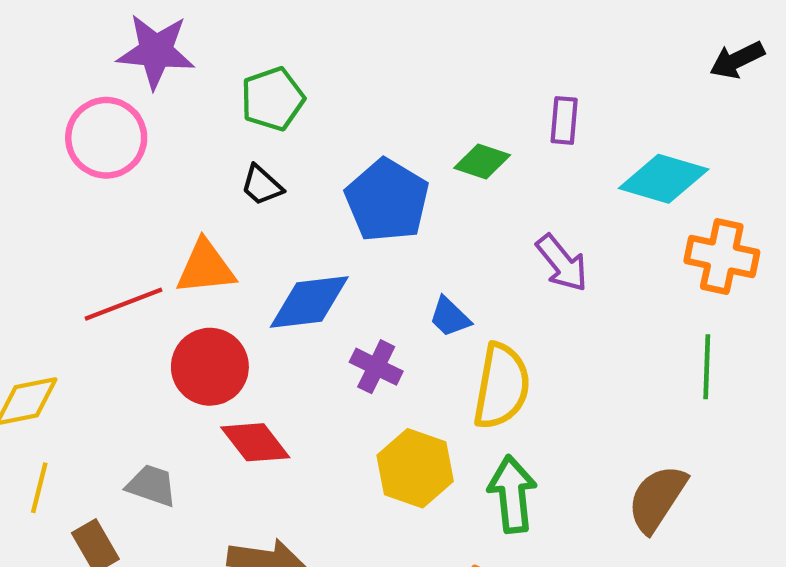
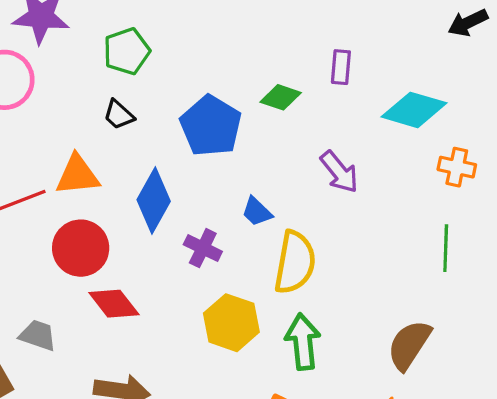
orange cross: (722, 257) -> (457, 167), size x0.7
blue diamond: (309, 302) -> (154, 200), turned -54

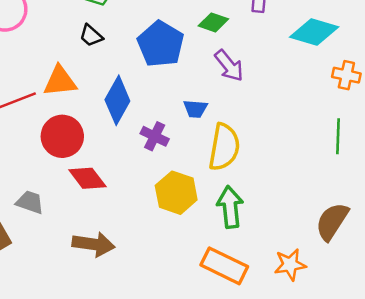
purple arrow: (339, 172) -> (229, 66), moved
blue trapezoid: (257, 212) -> (195, 109), turned -40
brown semicircle: (409, 345) -> (332, 221), moved

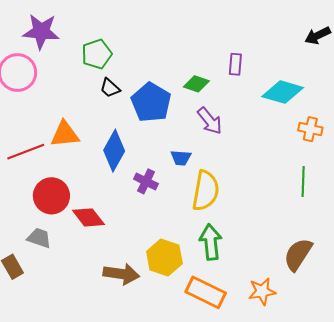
black trapezoid: (91, 36) -> (110, 88), moved
red circle: (62, 136) -> (51, 196), moved
yellow hexagon: (176, 193) -> (164, 257), moved
brown arrow: (93, 244) -> (121, 274), moved

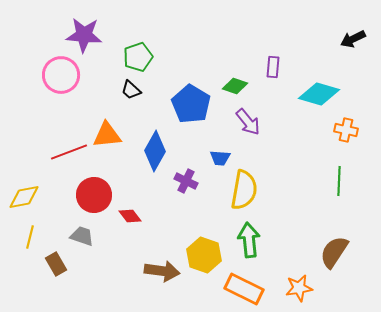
black trapezoid: (110, 88) -> (131, 90), moved
red diamond: (88, 217) -> (130, 216), size x0.7

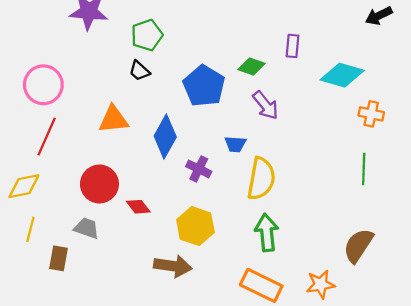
pink circle: (61, 75) -> (43, 85), moved
red line: (69, 152) -> (47, 137), moved, turned -45
yellow hexagon: (204, 255) -> (195, 226), moved
brown rectangle: (56, 264) -> (58, 258), turned 40

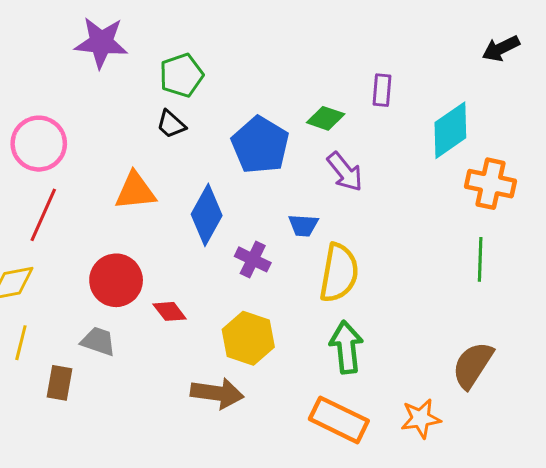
cyan diamond: (342, 75) -> (450, 130), turned -51
orange cross: (371, 114) -> (490, 184), size x1.4

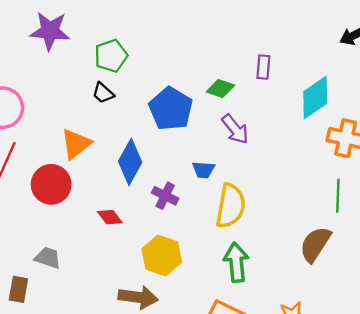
orange triangle: (135, 191) -> (76, 144), turned -32
red circle: (116, 280) -> (51, 184), moved
red diamond: (170, 311) -> (110, 217), moved
brown semicircle: (473, 365) -> (315, 244), moved

